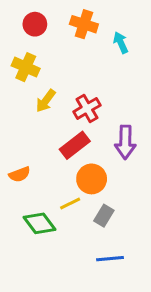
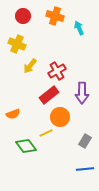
gray rectangle: (104, 216) -> (85, 141), moved
blue line: (110, 259) -> (85, 169), moved

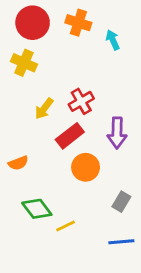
red circle: (23, 16) -> (33, 23), size x1.5
yellow arrow: (30, 66) -> (44, 109), moved
yellow line: (46, 133) -> (65, 226), moved

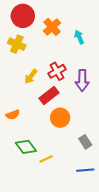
orange cross: (78, 23) -> (52, 27), moved, turned 30
cyan arrow: (113, 40) -> (79, 37), moved
purple arrow: (117, 133) -> (82, 80), moved
gray rectangle: (121, 202) -> (85, 142), turned -64

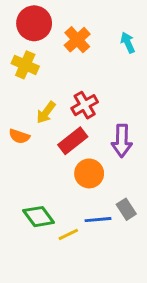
cyan arrow: (79, 37) -> (128, 43), moved
purple arrow: (82, 80) -> (122, 141), moved
orange semicircle: (13, 115) -> (19, 136), moved, turned 40
blue line: (85, 170) -> (98, 220), moved

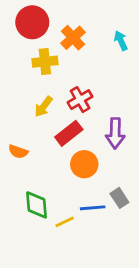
yellow cross: (25, 65) -> (45, 62), moved, turned -30
orange semicircle: (19, 136) -> (18, 152), moved
green diamond: (39, 217) -> (36, 205), turned 32

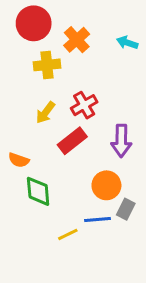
cyan arrow: (121, 41) -> (127, 43), turned -48
orange circle: (84, 164) -> (106, 185), moved
gray rectangle: (119, 198) -> (126, 209), turned 60
green diamond: (36, 205) -> (38, 191), moved

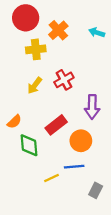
red rectangle: (72, 141) -> (56, 125), moved
orange semicircle: (19, 160) -> (14, 122), turned -63
gray rectangle: (126, 209) -> (96, 190), moved

